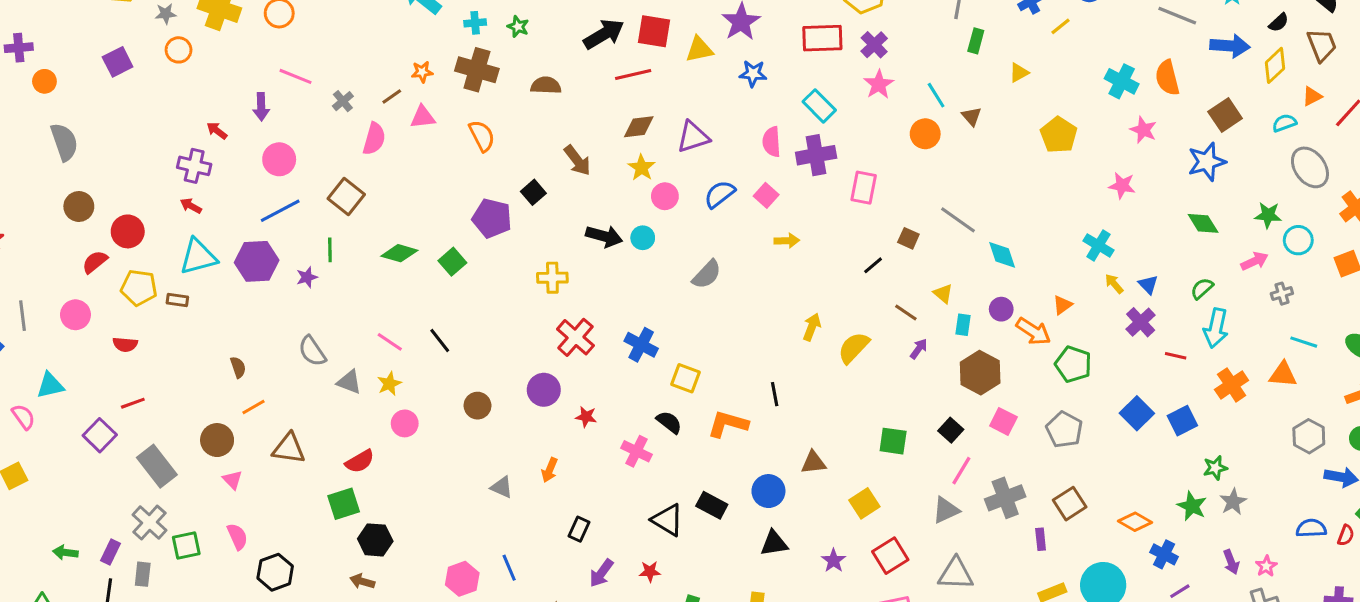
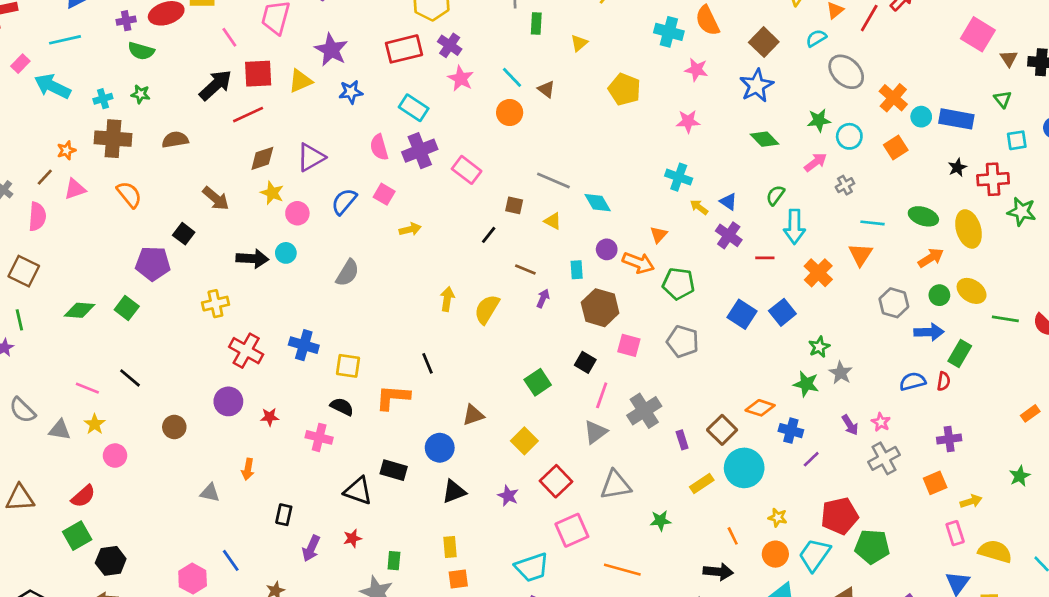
pink rectangle: (864, 188) -> (467, 170), turned -52
yellow triangle: (943, 294) -> (553, 221), moved
orange triangle: (1283, 374) -> (861, 255), turned -50
green square: (893, 441) -> (538, 382), turned -30
brown square: (1070, 504) -> (722, 430), moved

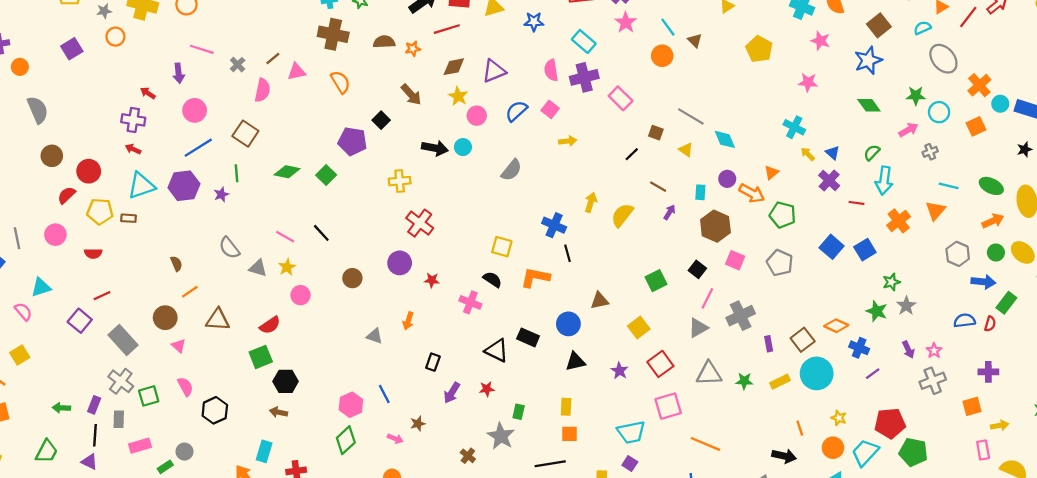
orange star: (66, 150) -> (413, 49), moved
blue cross: (304, 345) -> (554, 225), moved
green star: (660, 521) -> (744, 381), moved

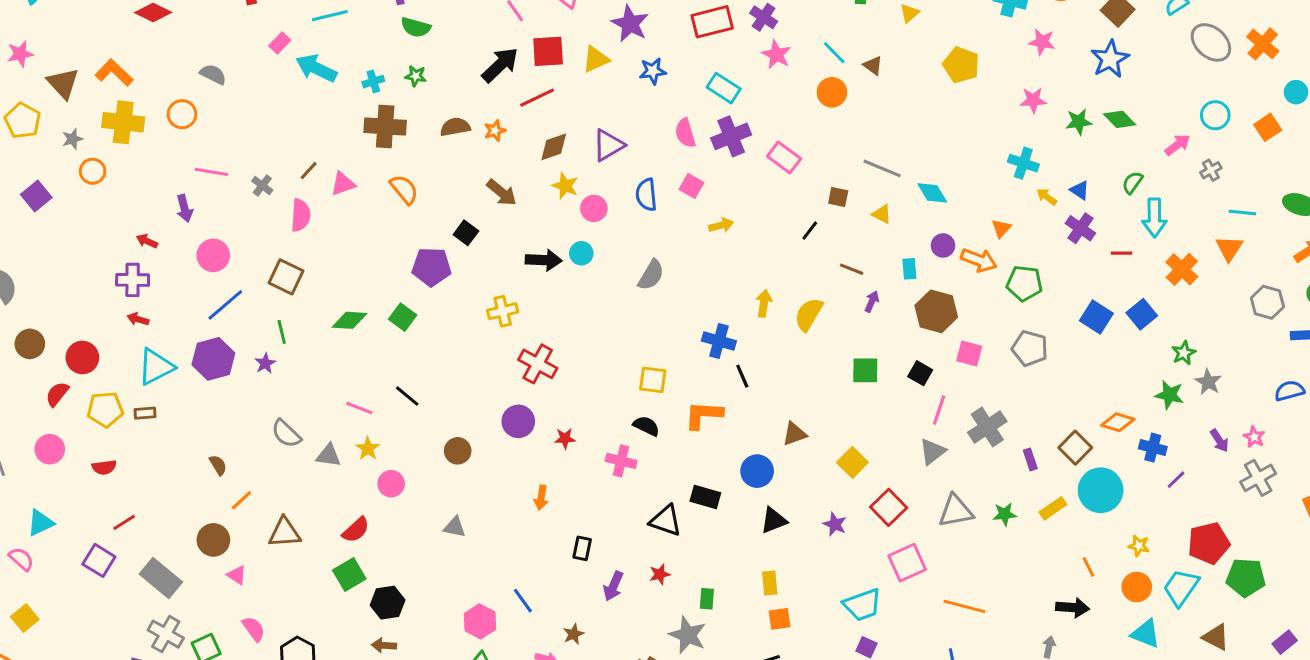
orange cross: (979, 85) -> (1263, 44), moved
green star: (916, 96) -> (1079, 122), moved
blue semicircle: (516, 111) -> (646, 195), turned -45
green square: (656, 281) -> (865, 370), moved, turned 35
gray triangle: (375, 336) -> (455, 527), moved

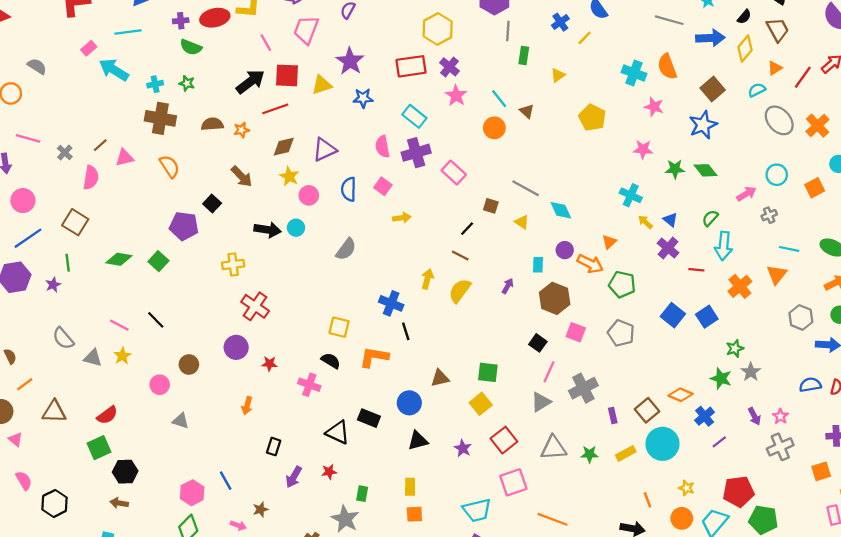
brown line: (852, 269) -> (460, 256), moved
green square: (865, 370) -> (488, 372), moved
blue cross: (1153, 448) -> (705, 416), turned 30
pink circle: (391, 484) -> (160, 385), moved

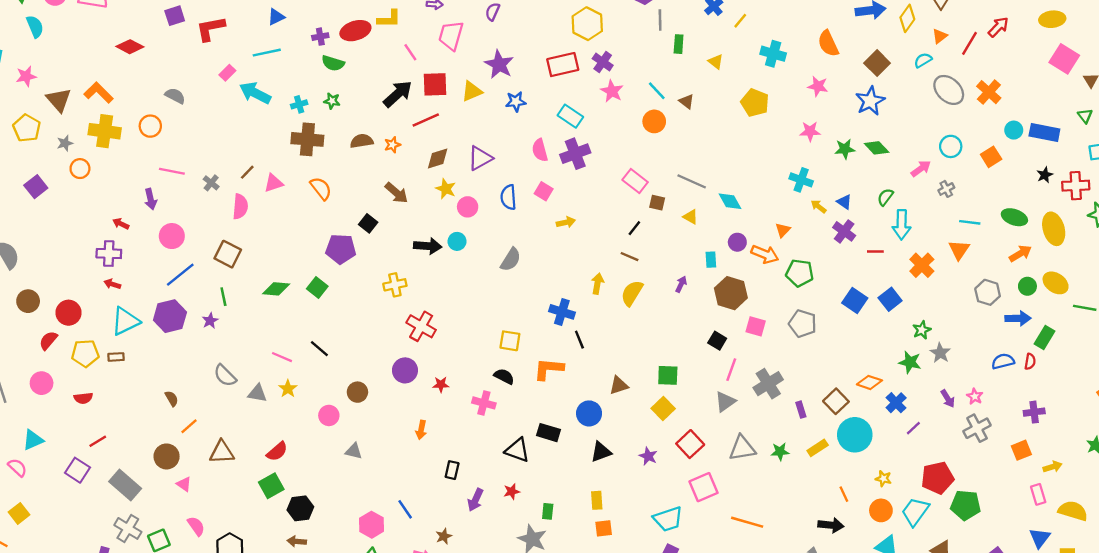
cyan cross: (634, 73) -> (773, 54), moved
yellow triangle: (558, 75) -> (716, 62), turned -42
pink rectangle: (454, 172) -> (635, 181), moved

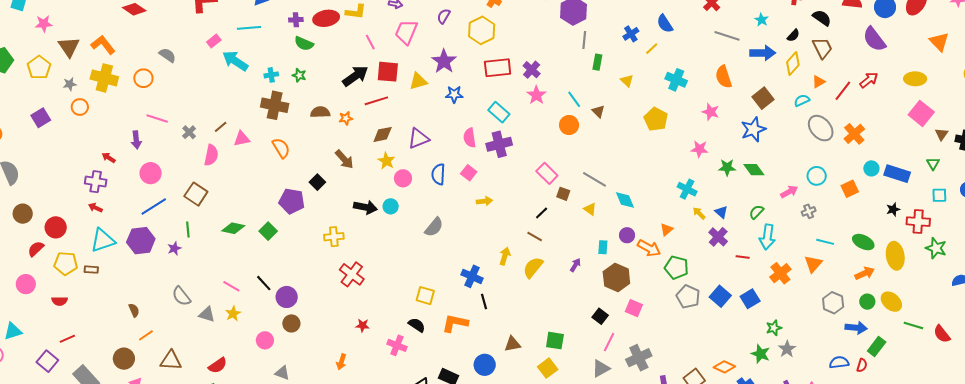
yellow hexagon: (587, 24) -> (482, 30), moved
gray pentagon: (803, 324) -> (688, 297), moved
purple circle: (405, 370) -> (287, 297), moved

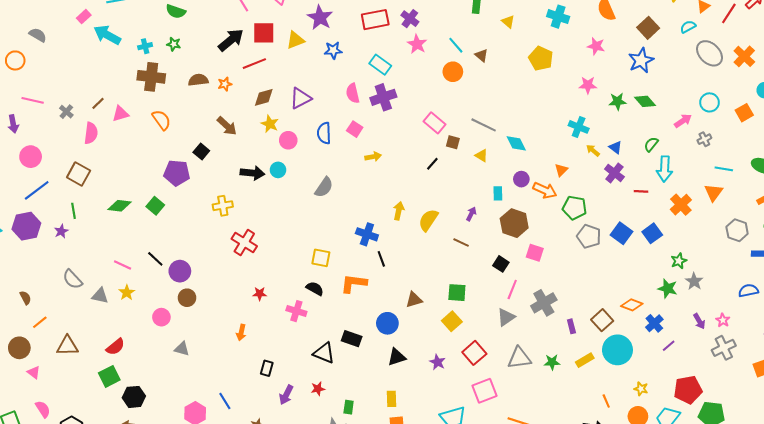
brown line: (535, 237) -> (461, 243), moved

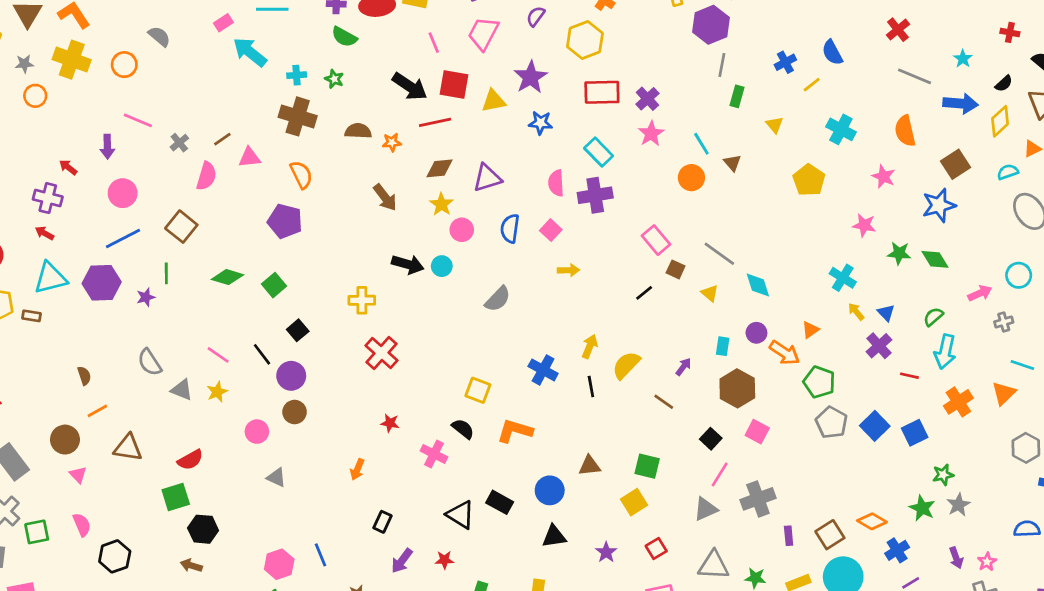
black arrow: (231, 40) -> (410, 86), turned 64
black square: (201, 151) -> (298, 330), moved
purple pentagon: (177, 173) -> (285, 221), moved
black line: (381, 259) -> (591, 386), moved
red square: (474, 353) -> (656, 549), size x0.7

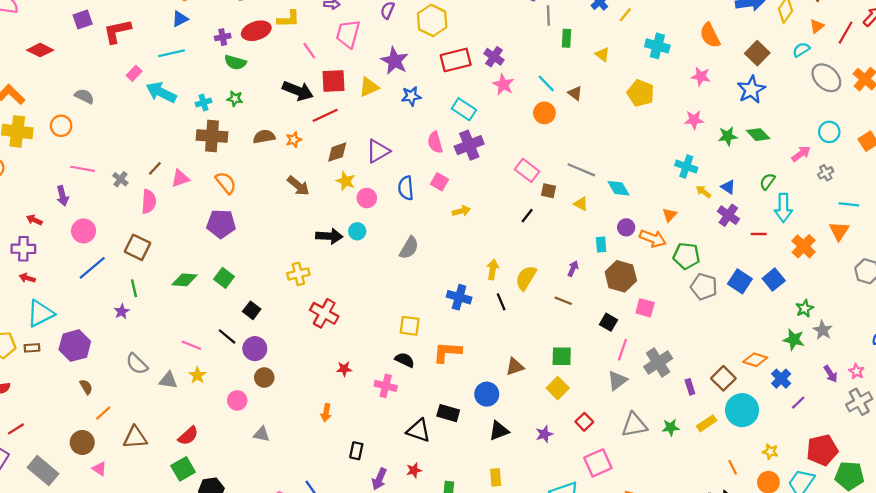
purple hexagon: (102, 283) -> (75, 346), moved
purple star: (606, 552) -> (544, 434), turned 30

